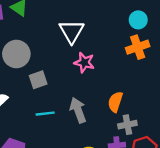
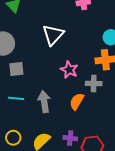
pink star: (84, 62) -> (69, 70), moved
gray cross: (127, 125) -> (94, 84), moved

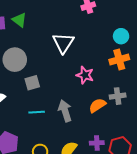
gray cross: (94, 84) -> (118, 96), moved
orange semicircle: (77, 101) -> (97, 105), turned 36

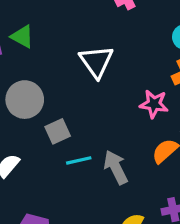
pink star: (85, 75) -> (154, 104), moved
cyan line: (37, 112) -> (79, 160), moved

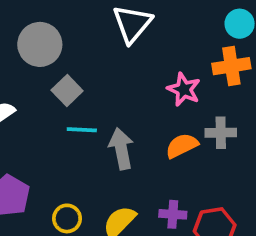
gray square: (58, 131) -> (67, 90), turned -35

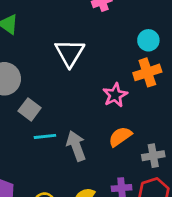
pink star: (184, 89) -> (115, 95), turned 30
gray cross: (221, 133) -> (153, 156), moved

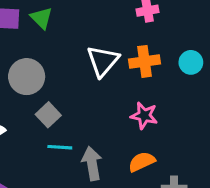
orange cross: (147, 72) -> (145, 61), moved
pink star: (115, 95) -> (144, 116), turned 30

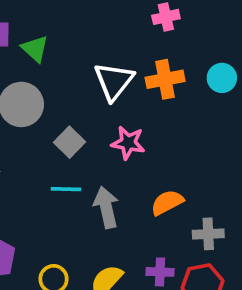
green triangle: (41, 18) -> (35, 49), moved
gray square: (48, 115) -> (69, 142), moved
pink star: (144, 116) -> (128, 143), moved

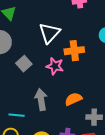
orange cross: (165, 79) -> (74, 51), moved
cyan line: (66, 189) -> (17, 115), moved

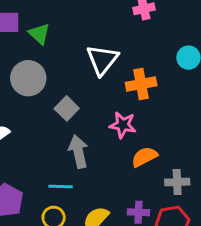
pink star: (55, 66) -> (123, 125), moved
gray arrow: (41, 99) -> (78, 152), moved

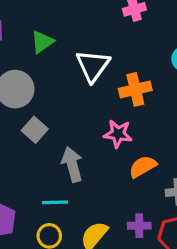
green triangle: (39, 34) -> (42, 42), moved, turned 45
gray square: (67, 108) -> (35, 130), moved

